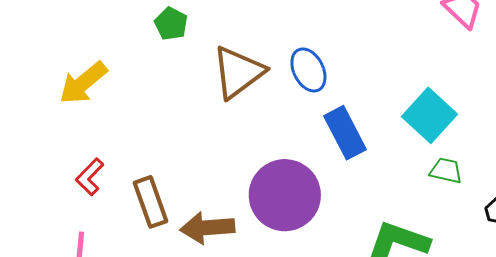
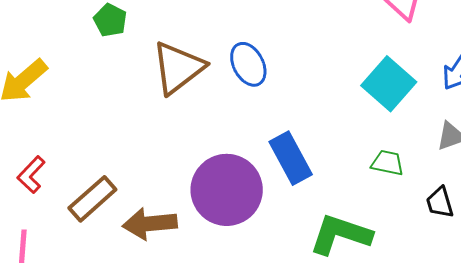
cyan square: (429, 115) -> (389, 84), moved
blue rectangle: (345, 133) -> (291, 158), moved
brown rectangle: (151, 202) -> (92, 199), turned 69

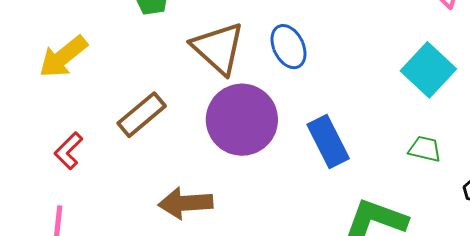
brown triangle: (178, 68) -> (218, 48), turned -42
purple circle: (227, 190) -> (242, 120), moved
brown rectangle: (92, 199) -> (142, 115), moved

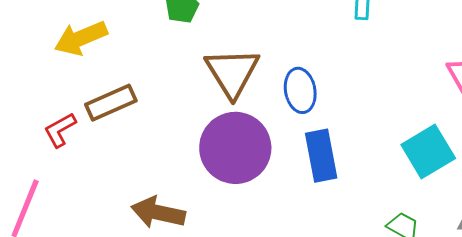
brown rectangle: (142, 115) -> (111, 103), moved
blue rectangle: (328, 141) -> (321, 156), moved

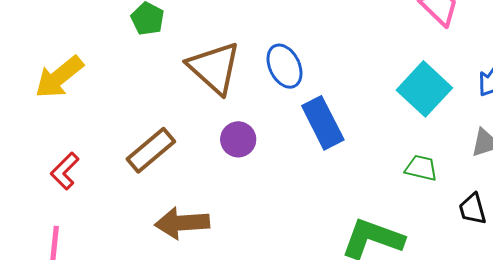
brown rectangle: (111, 103) -> (151, 150), moved
purple circle: (235, 148) -> (238, 139), size x0.5

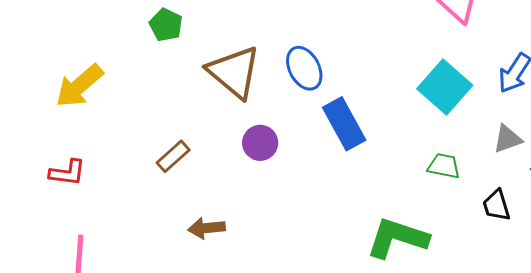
brown rectangle: (151, 150) -> (173, 156), size x0.7
red L-shape: (65, 171) -> (67, 173), moved, turned -126
brown arrow: (182, 223) -> (207, 228), size x0.7

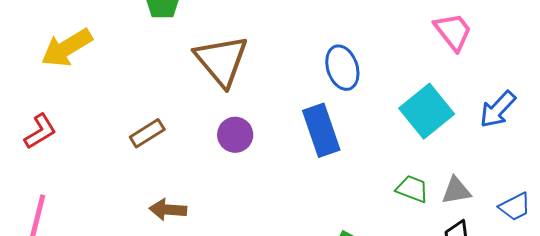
blue ellipse: (304, 68) -> (342, 68), moved
gray triangle: (507, 139) -> (456, 191), moved
red L-shape: (67, 173) -> (40, 131), turned -48

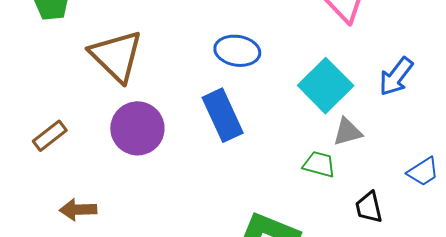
blue ellipse: (342, 68) -> (237, 51), turned -57
purple circle: (235, 135) -> (137, 128), size x1.5
gray triangle: (456, 191) -> (347, 132), moved

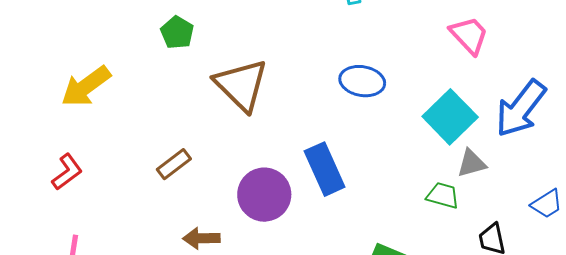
blue arrow: (396, 77) -> (521, 109), size x1.5
blue rectangle: (223, 115) -> (325, 169), moved
purple circle: (137, 128) -> (264, 195), moved

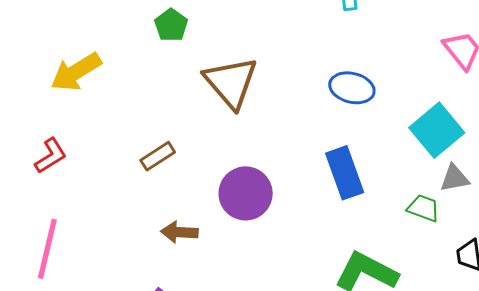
blue rectangle: (325, 169) -> (345, 173), moved

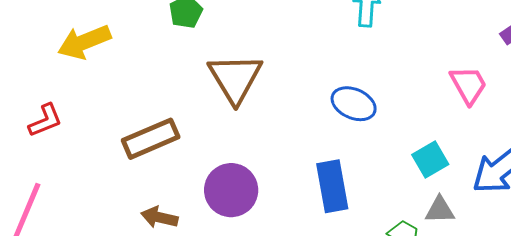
cyan square: (437, 130) -> (430, 160), size x0.7
brown rectangle: (158, 156) -> (151, 139), size x1.6

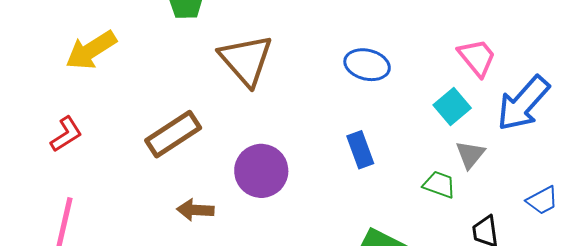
pink trapezoid: (468, 85) -> (477, 57), moved
blue rectangle: (332, 186) -> (360, 150), size x0.7
gray triangle: (440, 210) -> (470, 155), turned -40

